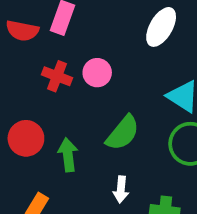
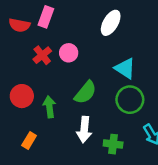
red cross: (57, 76) -> (42, 55), turned 30
white arrow: (121, 189) -> (84, 130), size x1.5

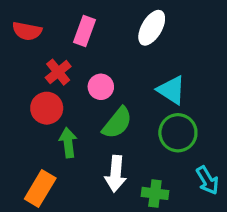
pink rectangle: (46, 17) -> (84, 31), moved
pink circle: (69, 53) -> (101, 87), moved
red circle: (22, 96) -> (47, 108), moved
orange rectangle: (29, 140) -> (40, 189), size x1.5

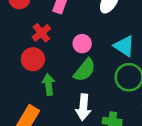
pink circle: (101, 87) -> (82, 44), moved

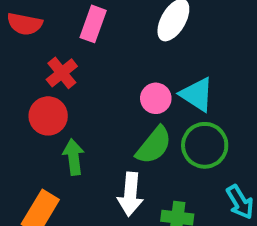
pink circle: (82, 44) -> (156, 98), moved
green semicircle: (85, 70) -> (154, 145), moved

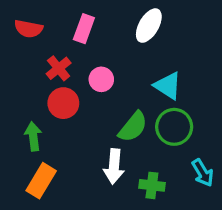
pink circle: (156, 98) -> (101, 79), moved
red circle: (48, 116) -> (63, 103), moved
green arrow: (74, 157) -> (33, 136), moved

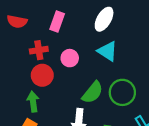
red cross: (59, 68) -> (39, 50), turned 30
cyan triangle: (168, 86) -> (107, 51), moved
green arrow: (33, 136) -> (33, 102), moved

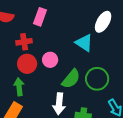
white ellipse: (104, 19) -> (103, 22), moved
pink circle: (70, 58) -> (50, 60), moved

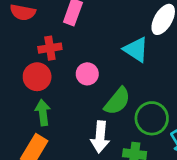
red circle: (27, 64) -> (37, 77), moved
green circle: (97, 79) -> (152, 118), moved

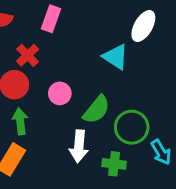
red cross: (50, 48) -> (28, 55), turned -35
pink circle: (87, 74) -> (60, 93), moved

